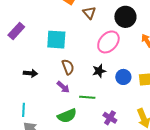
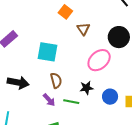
black arrow: (31, 73) -> (18, 83), size x1.5
green line: (87, 97) -> (71, 102), moved

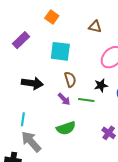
orange square: (65, 12) -> (52, 17), moved
brown triangle: (83, 29) -> (95, 27), turned -40

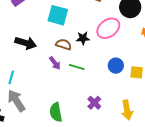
brown semicircle: (70, 79) -> (64, 44), turned -63
black star: (101, 85) -> (83, 38), moved
green semicircle: (66, 128) -> (56, 112), moved, turned 90

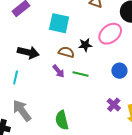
cyan line: (11, 77) -> (16, 78), moved
purple cross: (94, 103) -> (114, 105), moved

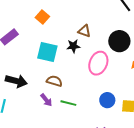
pink ellipse: (110, 34) -> (98, 63), turned -30
black star: (85, 45) -> (73, 46), moved

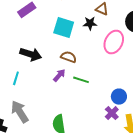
purple arrow: (46, 100) -> (59, 75), turned -104
blue circle: (107, 100) -> (119, 97), moved

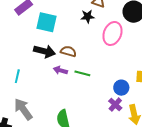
cyan square: (64, 27) -> (47, 22), moved
black arrow: (31, 54) -> (44, 51), moved
purple arrow: (59, 75) -> (60, 70), turned -112

